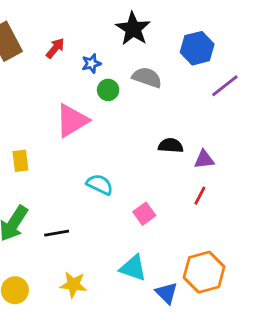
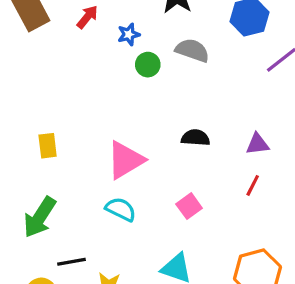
pink triangle: (72, 121) -> (126, 160), moved
black semicircle: (171, 146) -> (195, 138), moved
cyan semicircle: (100, 184) -> (121, 209), moved
black line: (57, 233) -> (71, 262), moved

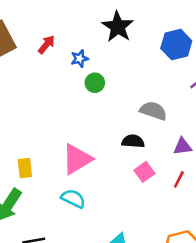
gray semicircle: (192, 50) -> (153, 111), moved
yellow rectangle: (48, 146) -> (25, 168), moved
pink square: (189, 206) -> (144, 172), moved

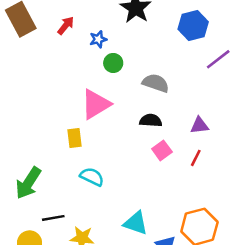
gray semicircle: (153, 111) -> (156, 83), moved
pink triangle: (77, 159) -> (96, 104), moved
yellow rectangle: (25, 168) -> (74, 138), moved

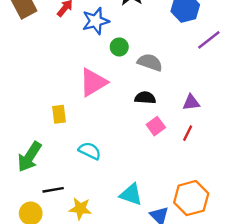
blue star: (98, 39) -> (96, 21), size x1.6
green circle: (113, 63) -> (119, 47), moved
yellow rectangle: (74, 138) -> (59, 114), moved

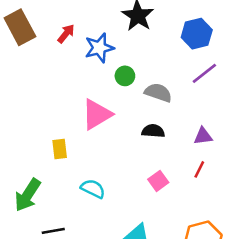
purple line: (209, 40) -> (204, 73), moved
pink square: (156, 126) -> (158, 181), moved

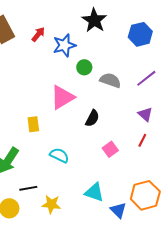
purple line: (204, 73) -> (146, 78), moved
black semicircle: (153, 131) -> (92, 118), moved, turned 114
purple triangle: (203, 136) -> (145, 114), turned 49

